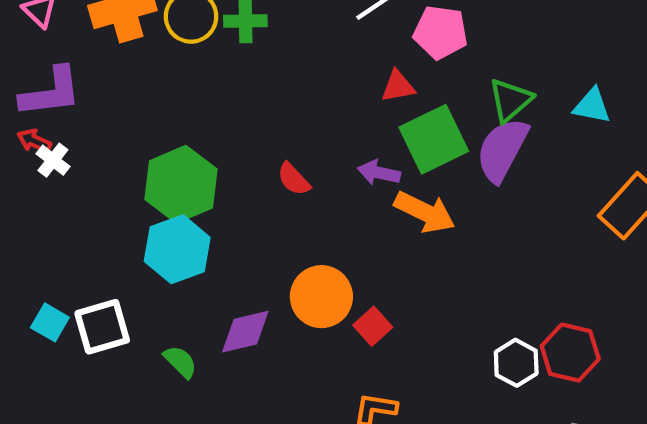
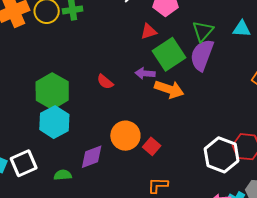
green semicircle: (180, 362) -> (63, 175), turned -42
white hexagon: (516, 363) -> (222, 155), size x1.6

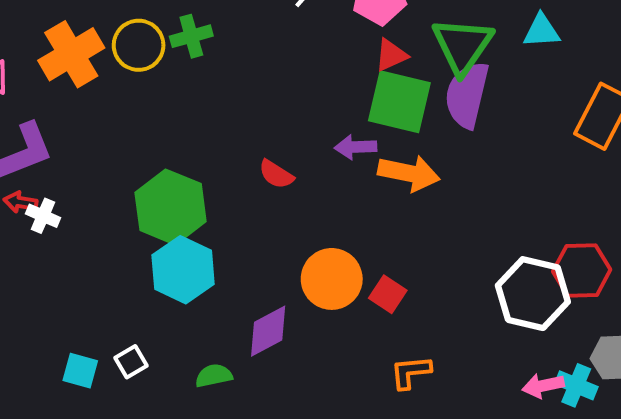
red triangle: (149, 31) -> (391, 55), moved
green triangle: (203, 31) -> (462, 46), size x1.4
green square: (169, 54) -> (399, 102), turned -36
white square: (24, 163) -> (131, 362), size x0.6

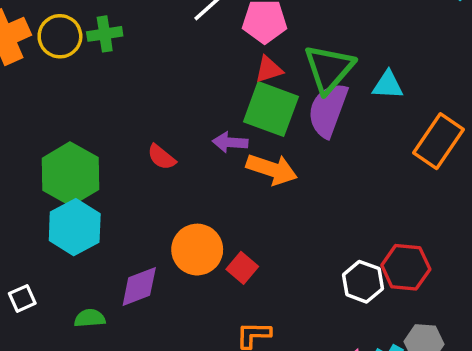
cyan triangle: (541, 31) -> (388, 85), moved
white hexagon: (533, 294) -> (363, 282), size x0.7

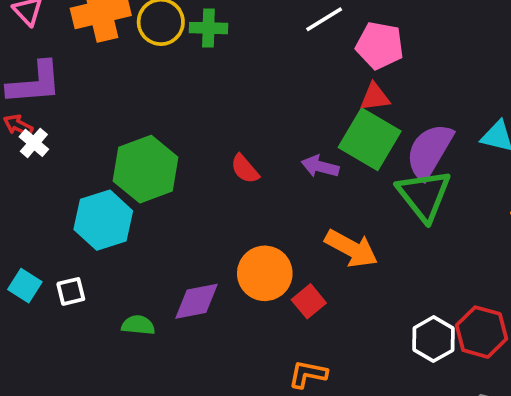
green triangle: (329, 69) -> (424, 195), moved, turned -30
orange arrow: (272, 169) -> (351, 249), moved
cyan hexagon: (75, 227) -> (103, 220), moved

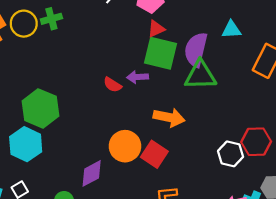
red semicircle: (245, 169) -> (112, 85), moved
green triangle: (424, 195) -> (200, 75), turned -36
red square: (309, 301) -> (154, 154), size x1.4

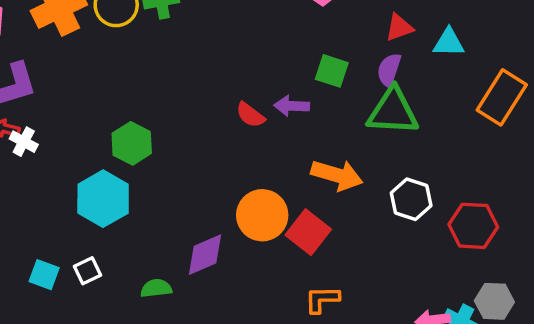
red triangle: (156, 29) -> (399, 28), moved
purple semicircle: (196, 50) -> (389, 70), size x0.6
green square: (161, 53) -> (332, 71), size x0.6
green hexagon: (40, 108) -> (132, 143), size x0.7
white hexagon: (231, 154) -> (411, 199), moved

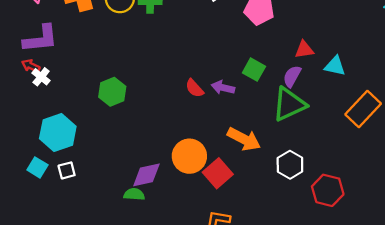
green triangle: (393, 111) -> (289, 104), turned -39
cyan hexagon: (103, 199) -> (58, 132), moved
green semicircle: (156, 288) -> (134, 194), moved

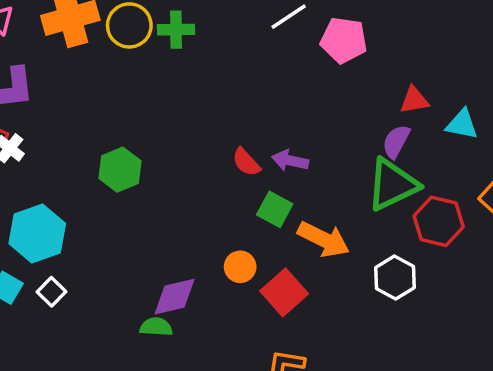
green square: (254, 70) -> (275, 209), moved
orange circle: (189, 156) -> (240, 267), size x0.6
white square: (67, 170) -> (52, 292), turned -30
red hexagon: (328, 190) -> (439, 221), moved

